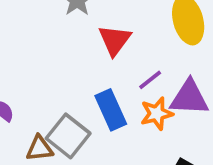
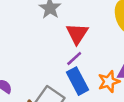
purple line: (150, 80) -> (74, 59), moved

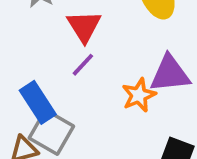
blue rectangle: (78, 81) -> (38, 102), moved

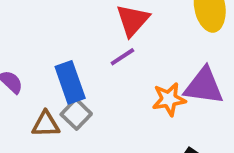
gray square: (51, 132) -> (76, 114), size x0.7

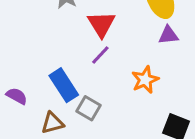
purple triangle: (204, 86) -> (168, 35), moved, size x0.6
gray square: (76, 114) -> (88, 108), moved

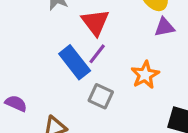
blue rectangle: (64, 85) -> (75, 62), moved
gray square: (88, 108) -> (101, 96), moved

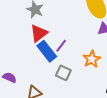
red triangle: (95, 22) -> (39, 33), moved, turned 30

